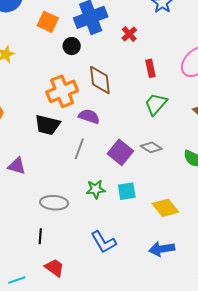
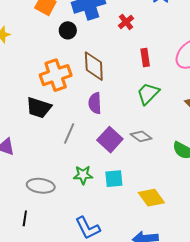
purple semicircle: (89, 116) -> (95, 103), moved, turned -115

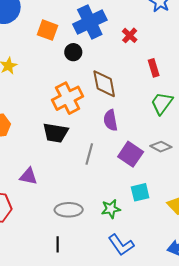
green star: (83, 175) -> (111, 209), moved

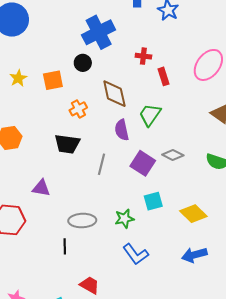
orange square: (47, 30) -> (53, 80), moved, turned -30
red cross: (130, 35) -> (143, 56), moved, turned -35
orange cross: (68, 98) -> (78, 109), size x0.6
green trapezoid: (162, 103) -> (150, 115), moved
black line: (58, 244) -> (65, 246), moved

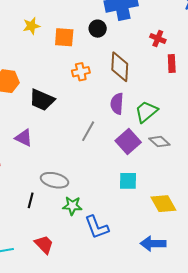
green trapezoid: (150, 115) -> (146, 112), moved
black trapezoid: (67, 144) -> (42, 100), moved
green star: (124, 218) -> (72, 206), moved

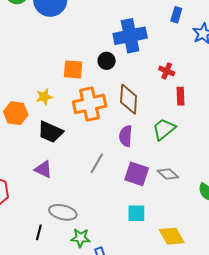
yellow star: (31, 26) -> (44, 97), moved
orange cross: (81, 72) -> (90, 104), size x1.8
green trapezoid: (146, 112) -> (164, 129), moved
purple triangle: (24, 138) -> (43, 169), moved
purple square: (128, 141) -> (137, 174), turned -30

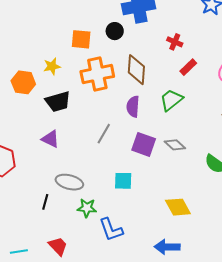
red rectangle: (180, 96) -> (188, 67), turned 48
black trapezoid: (50, 132) -> (58, 102), turned -40
cyan square: (136, 213) -> (123, 181), moved

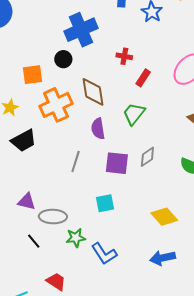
purple triangle: (50, 139) -> (27, 202), moved
gray diamond: (175, 145) -> (147, 157), turned -65
black line: (45, 202) -> (34, 241), turned -42

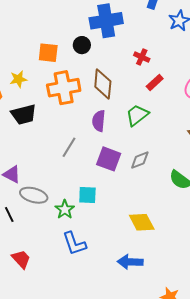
green star: (76, 238) -> (65, 209), moved, turned 30

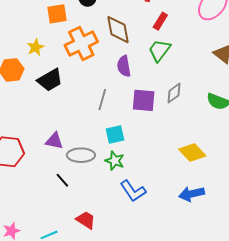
red rectangle: (155, 82) -> (160, 21), moved
cyan square: (87, 195) -> (115, 134), moved

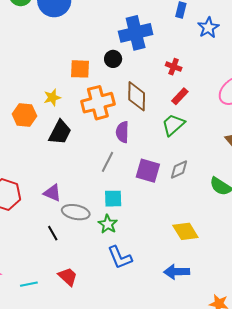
purple semicircle: (124, 66) -> (122, 132), moved
black trapezoid: (50, 80) -> (60, 132), turned -44

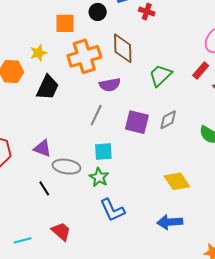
red cross: (174, 67) -> (147, 12), moved
red rectangle: (180, 96) -> (201, 70), moved
purple semicircle: (122, 132) -> (110, 85), turned -100

